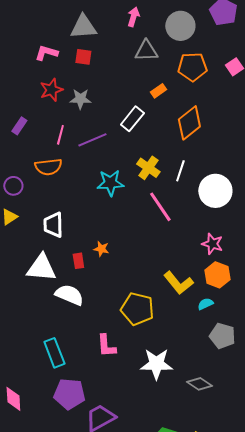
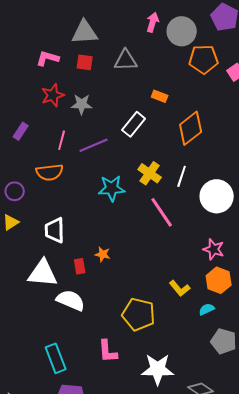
pink arrow: (133, 17) -> (153, 22), moved
gray triangle: (146, 51) -> (126, 60), moved
orange pentagon: (192, 67) -> (204, 59), moved
orange rectangle: (158, 91) -> (160, 96), turned 56
yellow L-shape: (178, 283) -> (180, 288), size x0.7

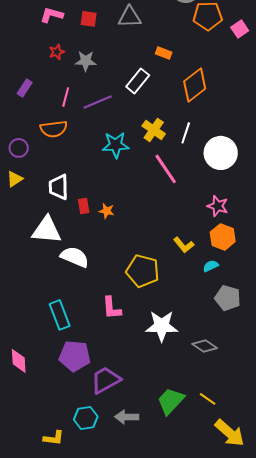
red star: (53, 95) -> (57, 52), size x0.7
red rectangle: (80, 266) -> (84, 206), moved

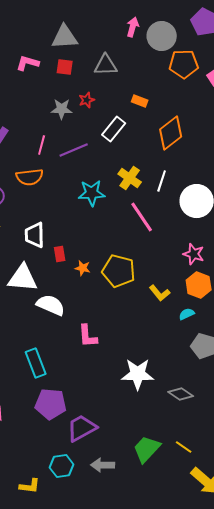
red star: (57, 52) -> (87, 100), moved
orange star: (107, 211) -> (83, 268), moved
yellow pentagon: (143, 271) -> (119, 271), moved
pink L-shape: (112, 308) -> (88, 336), moved

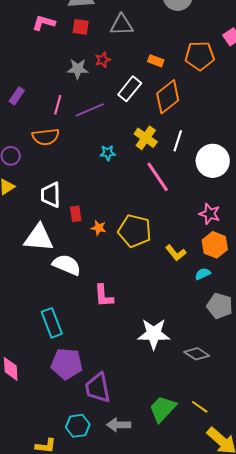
orange pentagon: (184, 64) -> (200, 56), moved
orange diamond: (171, 133) -> (168, 97), moved
cyan star: (92, 193) -> (108, 153), size x0.6
purple trapezoid: (82, 428) -> (98, 388), turned -72

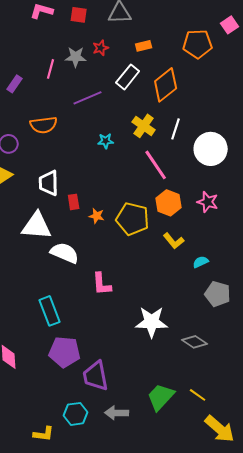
orange rectangle: (156, 61) -> (144, 46), moved, turned -35
pink line: (58, 105) -> (51, 69), moved
orange hexagon: (215, 245) -> (169, 203), moved

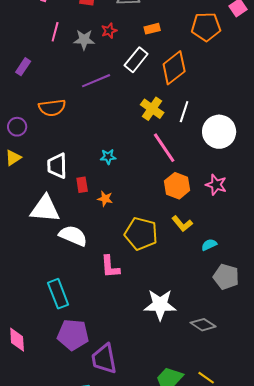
pink line: (51, 69) -> (55, 32), moved
cyan star: (106, 141) -> (108, 157), moved
yellow pentagon: (133, 219) -> (141, 234), moved

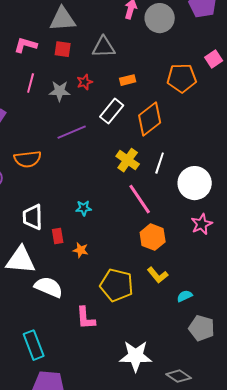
pink star: (216, 185) -> (202, 224), moved, turned 30

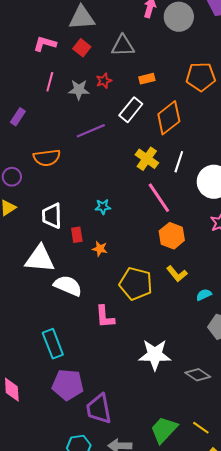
red square: (63, 49) -> (82, 48), turned 30

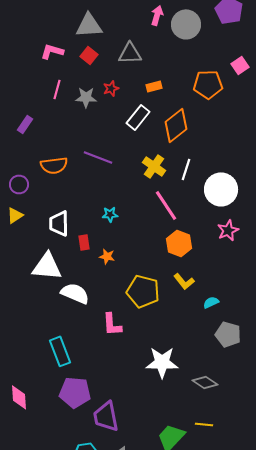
purple line: (91, 131) -> (98, 157), moved, turned 44
yellow line: (201, 428) -> (204, 424), moved, turned -30

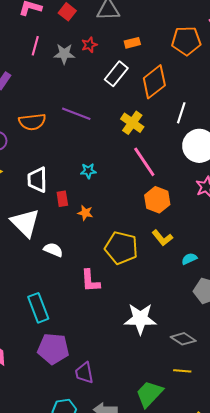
white line: (186, 169) -> (181, 113), moved
white triangle: (47, 266) -> (25, 223), turned 40
white semicircle: (75, 293) -> (53, 250), size x0.7
purple trapezoid: (106, 416) -> (84, 373), size x0.7
yellow line: (204, 424) -> (182, 371), moved

